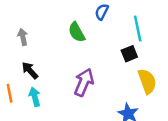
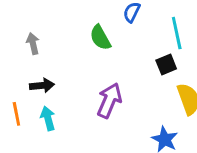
black arrow: (30, 70) -> (42, 85), turned 126

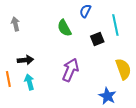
gray arrow: (33, 44) -> (15, 24), moved
black square: (166, 65) -> (97, 39), moved

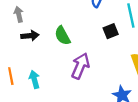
green semicircle: (64, 28) -> (62, 36), moved
black arrow: (25, 60) -> (30, 36), moved

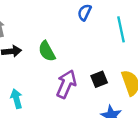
black square: (111, 31) -> (99, 79), moved

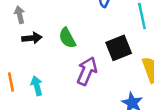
black square: (99, 79) -> (119, 48), moved, size x1.5

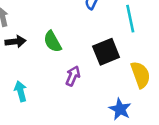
purple arrow: (87, 71) -> (73, 76), size x0.7

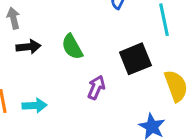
cyan arrow: (21, 91) -> (35, 105), turned 102

